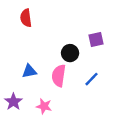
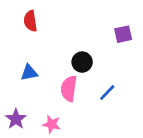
purple square: (96, 39) -> (123, 34), moved
blue triangle: (29, 71) -> (29, 73), moved

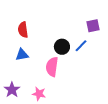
red semicircle: (30, 21) -> (23, 30), moved
blue line: (107, 93) -> (81, 46), moved

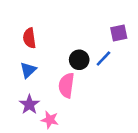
blue triangle: (22, 55) -> (28, 70), turned -32
purple star: (12, 90) -> (29, 104), moved

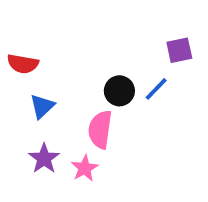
red semicircle: (29, 38) -> (23, 64), moved, turned -72
pink star: (50, 120) -> (85, 168), moved, turned 30

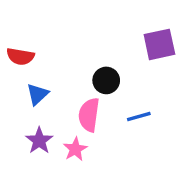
purple square: (179, 50) -> (159, 44), size x1.4
blue line: (156, 89) -> (139, 117), moved, turned 30

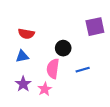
red semicircle: (20, 56) -> (26, 34), moved
blue triangle: (38, 94) -> (22, 56), turned 32

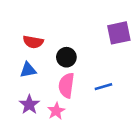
black circle: (63, 48) -> (66, 57), moved

